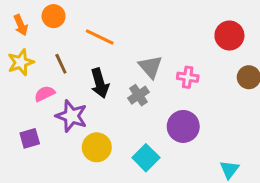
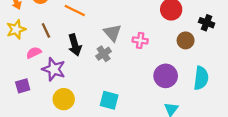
purple circle: (183, 126) -> (166, 76), moved
yellow circle: (97, 147) -> (64, 99), moved
cyan square: (146, 158) -> (109, 100), turned -30

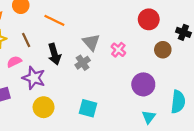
pink cross: (140, 40) -> (118, 50), turned 32
cyan semicircle: (201, 78) -> (178, 102), moved

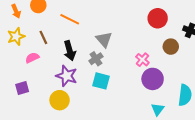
pink cross: (118, 50) -> (142, 60), moved
purple star: (34, 78) -> (67, 76), moved
cyan square: (88, 108) -> (101, 81), moved

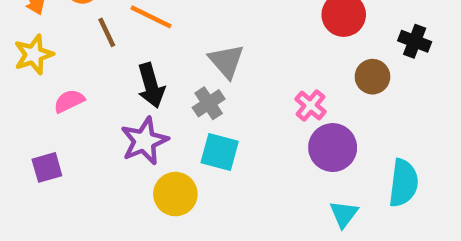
brown line: (43, 37) -> (107, 32), moved
purple star: (67, 76) -> (144, 141), turned 30
yellow circle: (60, 100) -> (175, 194), moved

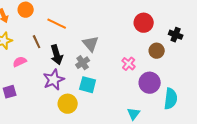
brown line: (107, 32) -> (37, 42), moved
purple circle: (333, 148) -> (150, 83), moved
cyan triangle: (344, 214) -> (134, 114), moved

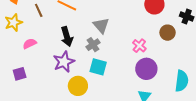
brown line: (37, 42) -> (39, 10), moved
purple circle: (150, 83) -> (146, 69), moved

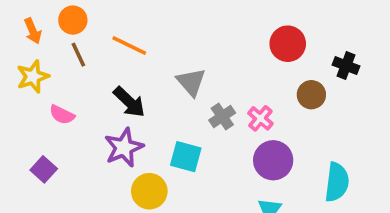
black arrow: (67, 37) -> (129, 102), turned -30
pink semicircle: (30, 44) -> (62, 115), turned -128
gray cross: (93, 45) -> (222, 117), moved
purple square: (20, 74) -> (44, 169), turned -32

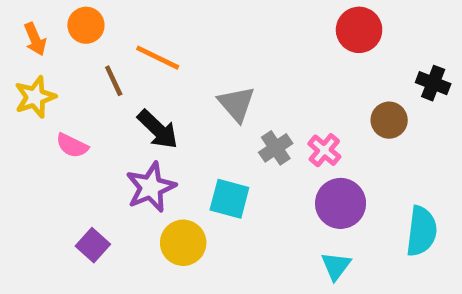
red circle: (288, 44) -> (359, 30), moved
brown line: (78, 55) -> (114, 81), moved
purple square: (44, 169) -> (93, 245), moved

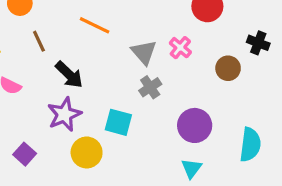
orange line: (158, 58) -> (95, 25), moved
gray triangle: (236, 104) -> (144, 52), moved
pink cross: (324, 150) -> (180, 48), moved

